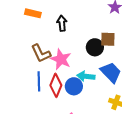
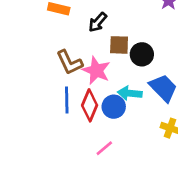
black arrow: (62, 23) -> (98, 22), turned -133
brown square: (108, 39) -> (119, 45), moved

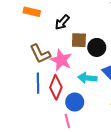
blue circle: (114, 107) -> (75, 102), moved
pink line: (104, 148) -> (67, 121), turned -64

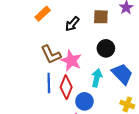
orange rectangle: (32, 12) -> (43, 14), turned -56
brown square: (79, 40) -> (101, 17), moved
cyan arrow: (87, 78) -> (97, 78), turned 96

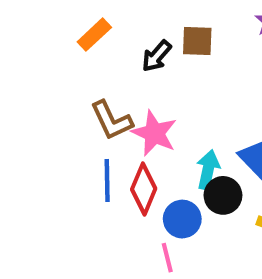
brown square: (101, 17) -> (197, 41), moved
black circle: (106, 48) -> (223, 195), moved

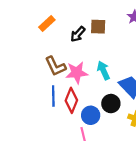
pink star: (154, 133) -> (77, 73), turned -30
cyan arrow: (208, 170) -> (103, 70), moved, turned -36

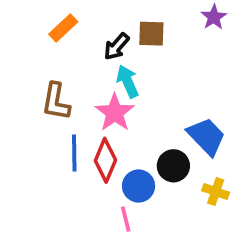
brown L-shape: (55, 66) -> (56, 102), moved, turned 35
cyan arrow: (103, 70) -> (128, 81), moved
pink star: (77, 73) -> (115, 113), turned -30

